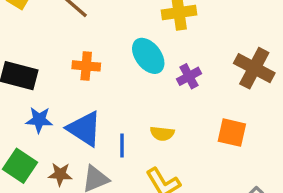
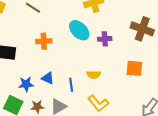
purple cross: (189, 76) -> (105, 39), turned 32
blue star: (39, 120) -> (26, 84), moved
blue triangle: (84, 129) -> (48, 78), size x0.6

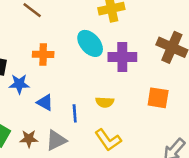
purple cross: (105, 39) -> (122, 57), size x1.5
blue star: (26, 84) -> (19, 84), moved

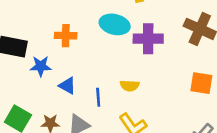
cyan ellipse: (90, 43) -> (115, 24), turned -36
orange square: (158, 98) -> (201, 83), moved

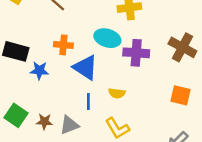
blue triangle: (67, 86) -> (85, 67), moved, size x1.6

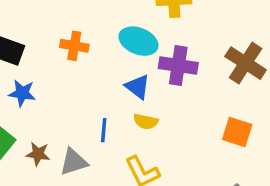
blue triangle: (85, 67) -> (138, 87), moved, size x0.7
blue star: (39, 70) -> (22, 93), moved

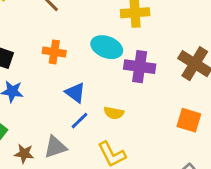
blue triangle: (138, 87) -> (75, 93), moved
blue line: (104, 130) -> (80, 121), turned 42
brown star: (38, 154) -> (24, 154), moved

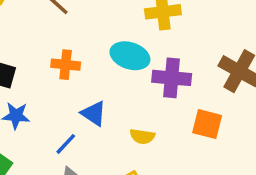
orange square: (189, 120) -> (207, 124), moved
blue line: (80, 121) -> (66, 144), moved

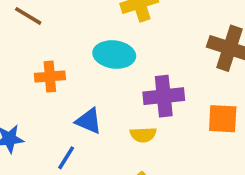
purple cross: (172, 78) -> (164, 96), moved
orange square: (207, 124) -> (223, 119), moved

